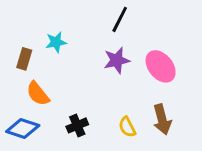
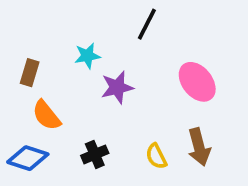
cyan star: (56, 42) -> (87, 56), moved
purple star: (117, 60) -> (117, 87), moved

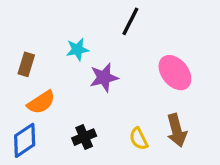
orange semicircle: (46, 115) -> (41, 102), turned -84
blue diamond: (28, 158) -> (25, 140), turned -52

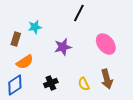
cyan star: (77, 49) -> (35, 27), moved

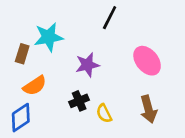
cyan star: (35, 27) -> (49, 37), size x1.5
black cross: (51, 83) -> (79, 101), moved
yellow semicircle: (84, 84) -> (104, 113), moved

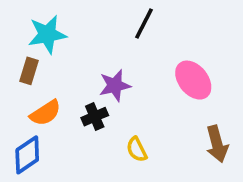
cyan star: (49, 37) -> (47, 34), moved
black cross: (79, 101) -> (95, 117), moved
brown arrow: (148, 109) -> (217, 144), moved

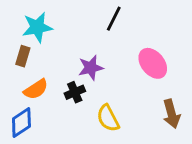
yellow semicircle: (137, 149) -> (108, 118), size x1.4

